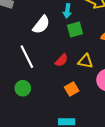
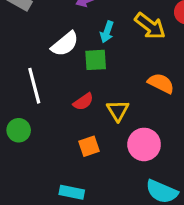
green square: (75, 30) -> (96, 60), moved
yellow triangle: (85, 61) -> (118, 110), turned 35

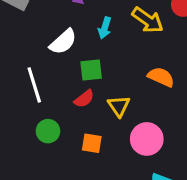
green square: (96, 60) -> (91, 70), moved
green circle: (19, 130) -> (48, 131), moved
orange square: (89, 146) -> (92, 143), turned 30

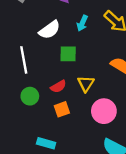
red semicircle: (84, 99) -> (58, 86), moved
orange square: (92, 143) -> (62, 109), turned -35

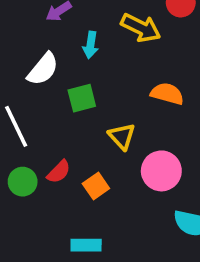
red semicircle: (58, 86) -> (59, 172), moved
green circle: (30, 96) -> (23, 182), moved

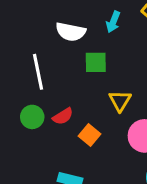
white semicircle: (43, 69) -> (71, 32), turned 48
orange square: (96, 186) -> (90, 135), turned -30

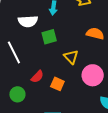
green circle: (32, 117) -> (17, 94), moved

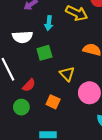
red semicircle: (37, 77) -> (29, 85), moved
green circle: (17, 94) -> (21, 107), moved

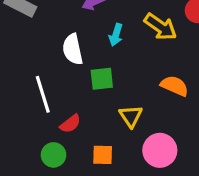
white semicircle: (22, 37) -> (73, 49), turned 72
orange square: (53, 102) -> (103, 155), turned -32

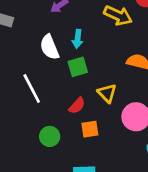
cyan arrow: (116, 35) -> (78, 39), moved
red semicircle: (70, 124) -> (77, 106), moved

